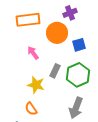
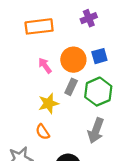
orange circle: (57, 33) -> (73, 60), moved
yellow star: (36, 85) -> (49, 103), turned -30

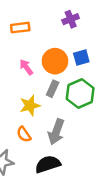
orange rectangle: (39, 26) -> (20, 28), size x0.7
gray arrow: (96, 131) -> (56, 132), moved

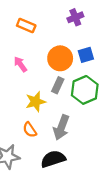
orange rectangle: (20, 28) -> (26, 26), turned 30
pink arrow: (26, 67) -> (20, 64), moved

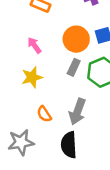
yellow star: (36, 102) -> (32, 77), moved
black semicircle: (53, 159) -> (69, 145), turned -75

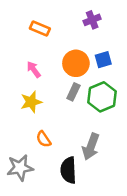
gray arrow: (77, 112) -> (91, 147), moved

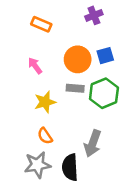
gray rectangle: (73, 92) -> (75, 88), turned 70
yellow star: (31, 102) -> (45, 102), moved
gray star: (20, 168) -> (37, 165), moved

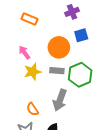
blue square: (105, 56) -> (81, 35), moved
yellow star: (45, 102) -> (32, 72), moved
gray arrow: (93, 143) -> (60, 100), moved

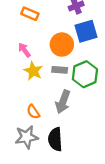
blue square: (81, 35) -> (86, 31), size x1.5
yellow star: (32, 72) -> (33, 71), turned -30

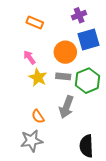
black semicircle: (55, 139) -> (86, 146), moved

